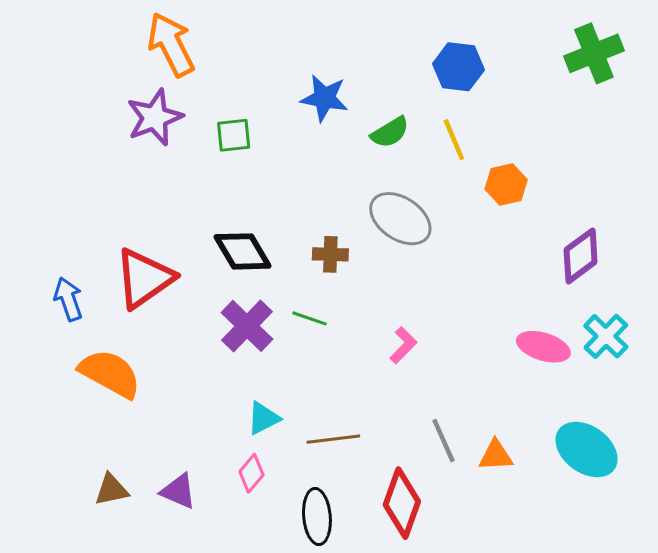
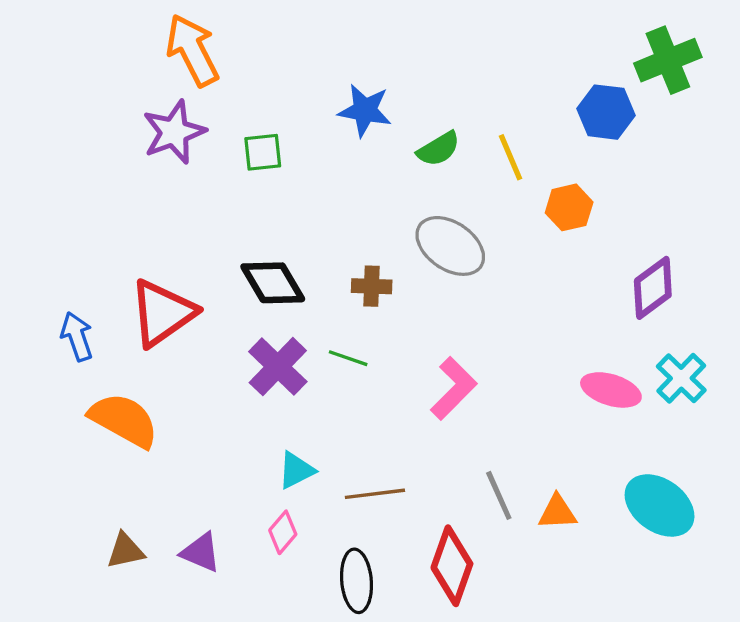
blue hexagon: (458, 67) -> (606, 112), moved
pink L-shape: (403, 345) -> (454, 388), size x1.5

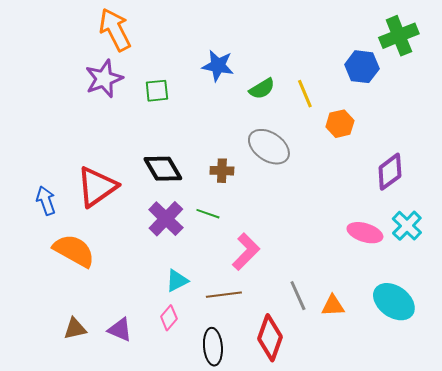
pink L-shape: (454, 388) -> (246, 252), moved

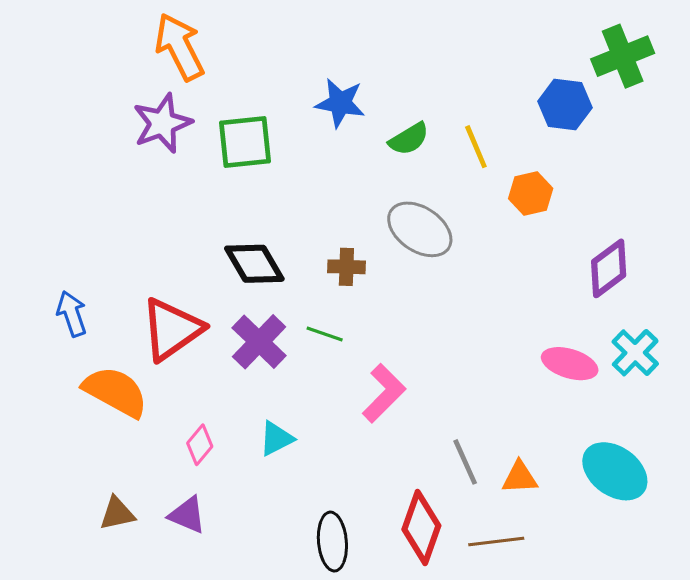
green square: (157, 91) -> (245, 142), size x1.5
red triangle: (97, 187) -> (172, 329), moved
brown line: (224, 295) -> (496, 542), moved
pink diamond: (169, 318) -> (200, 445), moved

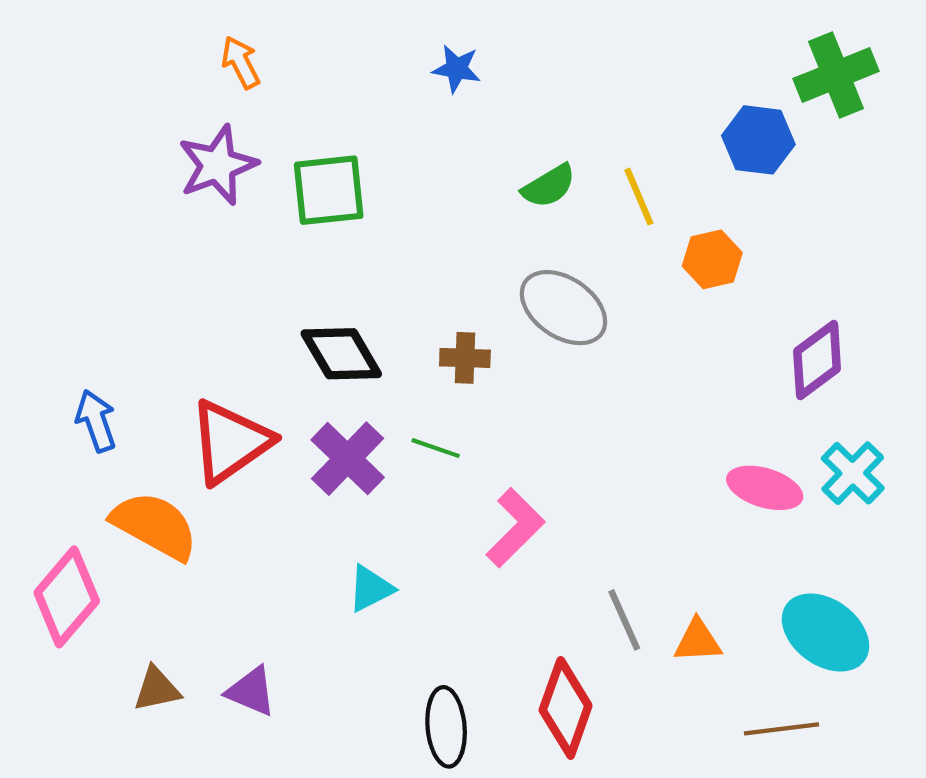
orange arrow: (179, 47) -> (241, 62), size x0.6
blue star: (340, 103) -> (457, 69), moved, size x0.7
pink diamond: (200, 445) -> (67, 597), moved, size x1.8
brown line: (496, 542) -> (781, 729), moved

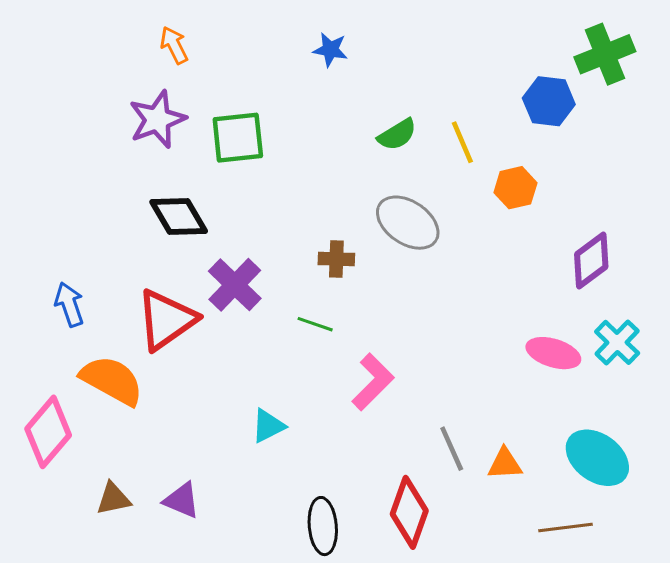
black diamond: (341, 354) -> (179, 217), moved
purple cross: (348, 459) -> (235, 285), moved

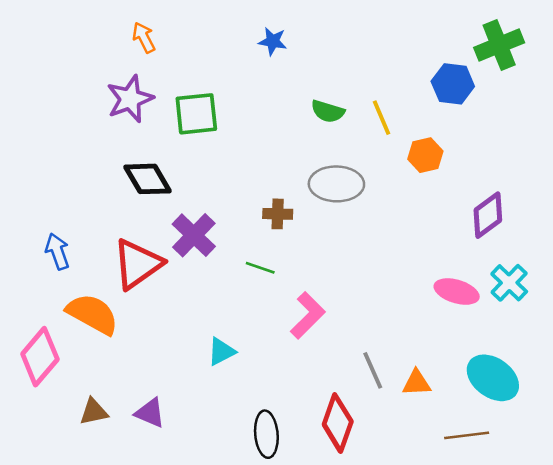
green semicircle: (397, 135) -> (328, 111), turned 48
gray ellipse: (408, 223) -> (336, 184), turned -33

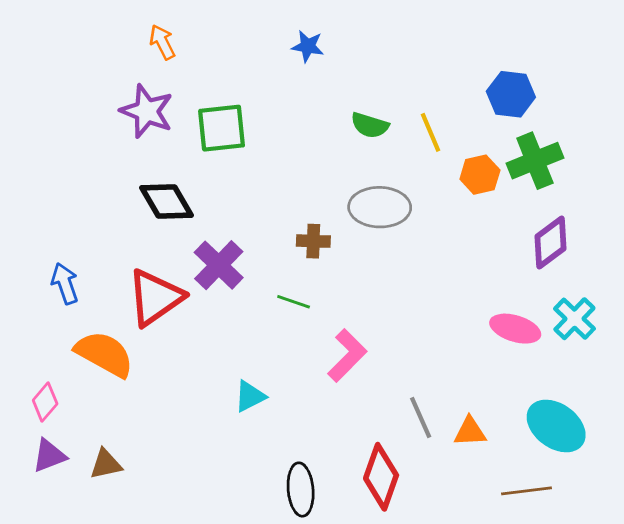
green cross: (499, 45) -> (535, 161), moved
purple star: (130, 99) -> (147, 111), turned -30
pink diamond: (40, 357) -> (45, 402), size x0.6
purple triangle: (150, 413) -> (49, 456), moved, turned -44

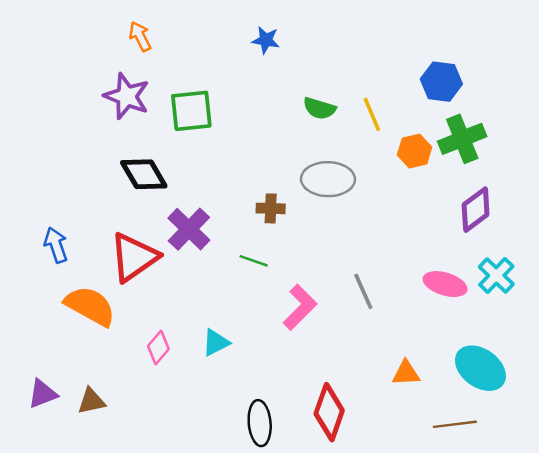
pink diamond: (45, 402) -> (158, 347), moved
gray line: (421, 418) -> (363, 291), moved

